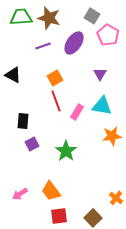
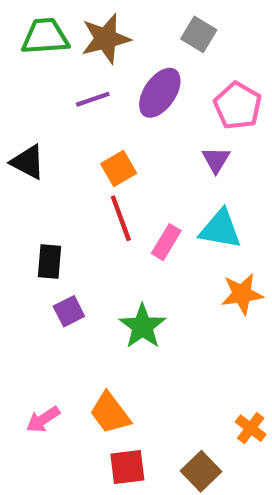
brown star: (49, 18) -> (106, 39), turned -30
pink pentagon: (108, 35) -> (238, 106), moved

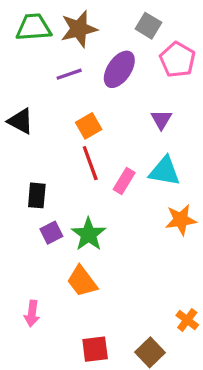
pink pentagon: (238, 106) -> (178, 60), moved
green star: (142, 326) -> (89, 234), moved
orange trapezoid: (110, 413) -> (82, 281), moved
pink arrow: (43, 419) -> (32, 314), turned -50

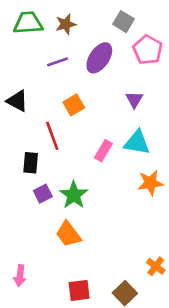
brown star: (79, 29) -> (66, 24), size x0.7
red line: (90, 163) -> (52, 136), moved
pink arrow: (32, 314) -> (20, 276), moved

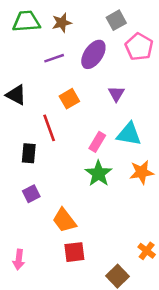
gray square: (123, 22) -> (116, 20), turned 30
purple triangle: (134, 100) -> (116, 94), moved
purple square: (43, 194) -> (31, 194), moved
green star: (74, 195) -> (99, 173), moved
red square: (79, 290) -> (74, 252), moved

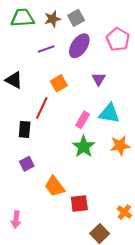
gray square: (116, 20) -> (76, 18), moved
red line: (49, 128) -> (42, 108), turned 45
red square: (74, 252) -> (79, 203), moved

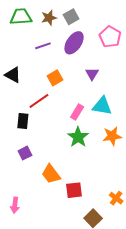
red line: (42, 108) -> (39, 101), turned 30

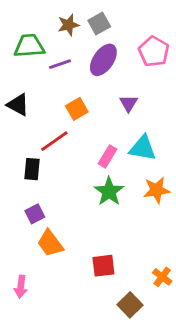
green trapezoid: (21, 17) -> (29, 46), moved
orange trapezoid: (51, 174) -> (50, 243), moved

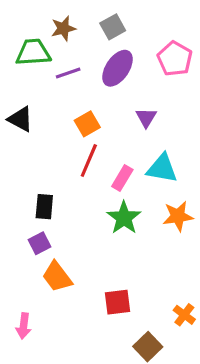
brown star: (68, 25) -> (63, 28), moved
red line: (54, 141) -> (89, 160), moved, turned -32
black rectangle: (32, 169) -> (44, 207), moved

